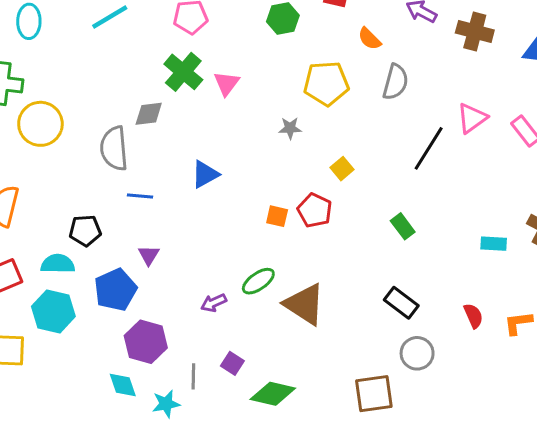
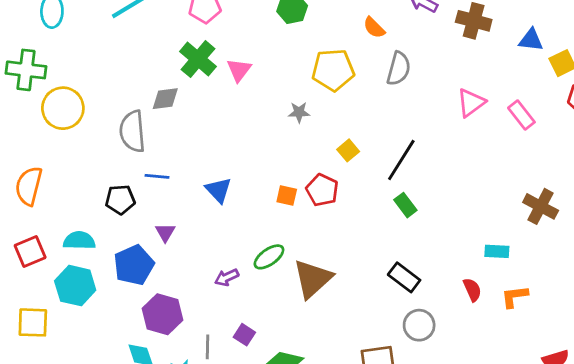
black line: (429, 148) -> (401, 160), moved
blue triangle: (205, 174) -> (218, 190), moved, turned -44
black pentagon: (85, 231) -> (120, 200), moved
cyan rectangle: (494, 244) -> (497, 251), moved
brown triangle: (305, 304) -> (313, 279), turned 45

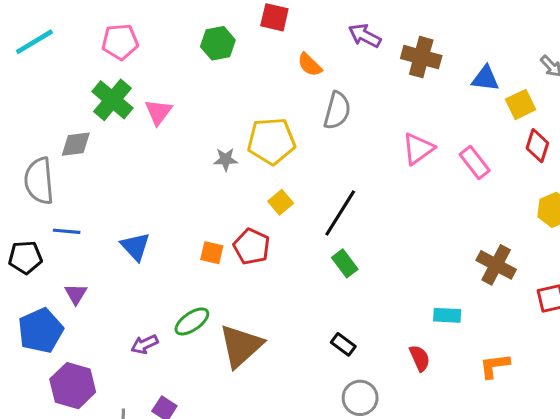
yellow pentagon: (333, 70) -> (271, 141), moved
black rectangle: (404, 277) -> (343, 344), size x0.7
orange L-shape: (515, 296) -> (495, 366), moved

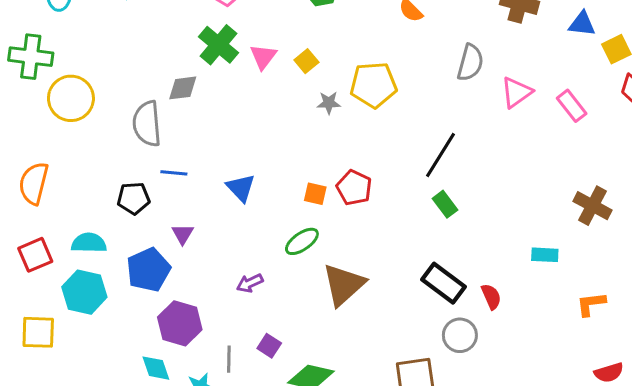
gray semicircle: (337, 111) -> (470, 63), moved
yellow square: (281, 202) -> (306, 61), moved
green ellipse: (192, 321) -> (302, 241), moved
black rectangle: (343, 344) -> (443, 283), size x1.8
red semicircle: (420, 358) -> (491, 297), moved

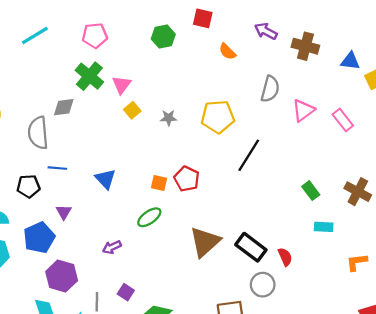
yellow square: (306, 61) -> (132, 110), moved
yellow pentagon: (373, 85) -> (218, 117), moved
green rectangle: (445, 204) -> (311, 191), moved
brown triangle: (344, 285) -> (205, 242), moved

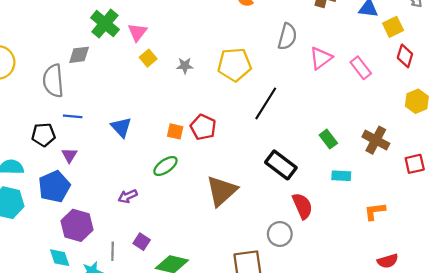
purple triangle: (64, 212) -> (69, 155), moved
black rectangle: (251, 247) -> (281, 165), moved
red semicircle: (285, 257) -> (302, 206), size x1.4

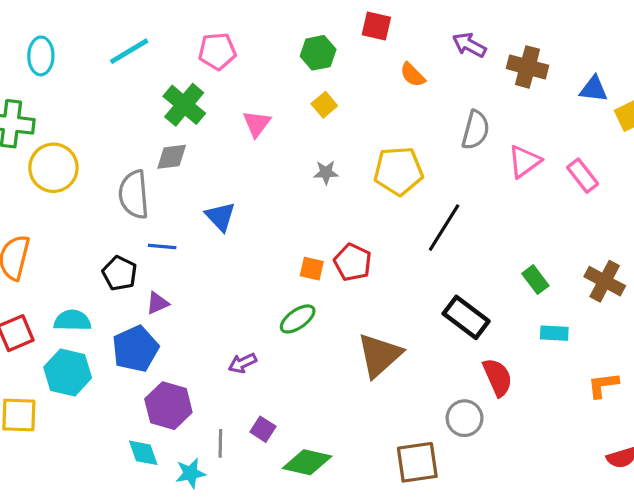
green cross: (105, 24) -> (184, 105), moved
yellow square: (148, 58) -> (324, 105), moved
blue triangle: (121, 127) -> (220, 217), moved
black pentagon: (43, 135) -> (120, 273), turned 30
purple triangle: (69, 155) -> (157, 303), turned 35

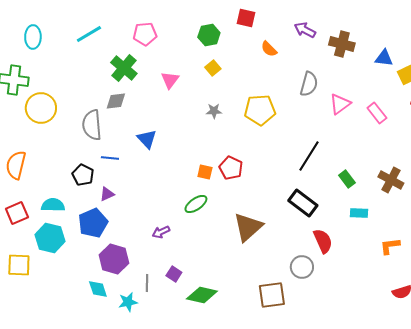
black line: (444, 228) -> (309, 156), moved

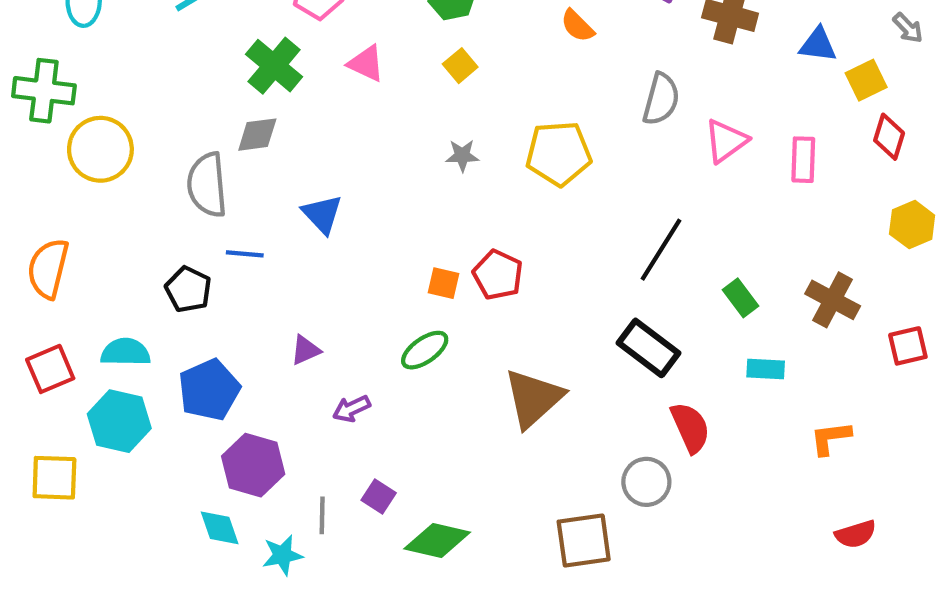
pink triangle: (170, 80) -> (366, 63), moved, turned -42
pink rectangle: (377, 113) -> (803, 160), turned 40
purple triangle: (107, 194) -> (305, 350), moved

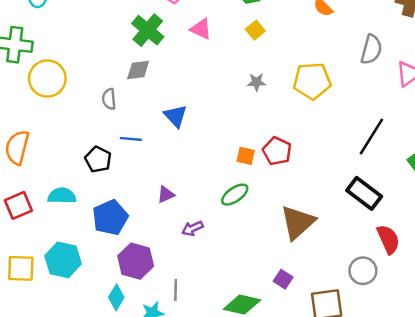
gray semicircle: (207, 185) -> (109, 99), size x0.6
cyan hexagon: (119, 421) -> (63, 260), moved
purple square: (379, 497) -> (283, 279), moved
cyan diamond: (220, 528) -> (116, 297), turned 50

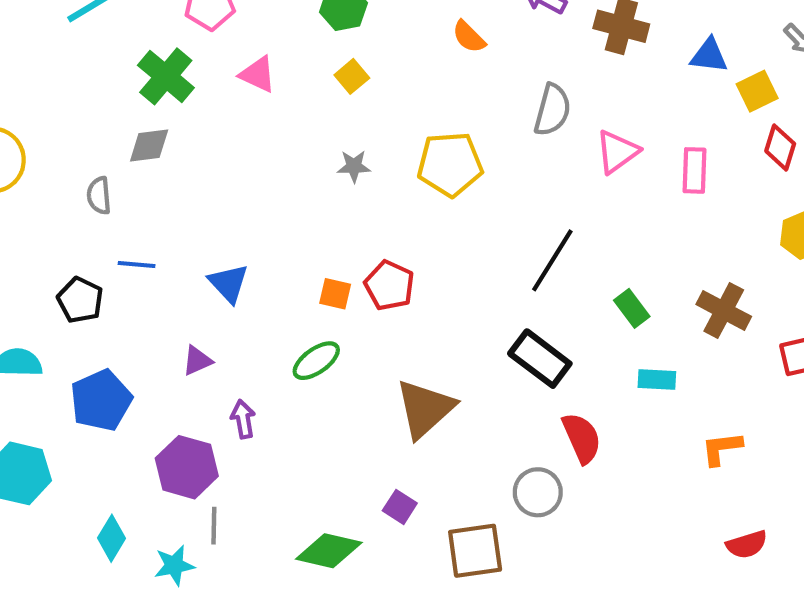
blue triangle: (176, 116) -> (229, 283), moved
purple arrow: (192, 228) -> (243, 419), turned 105
purple hexagon: (136, 261) -> (187, 467), moved

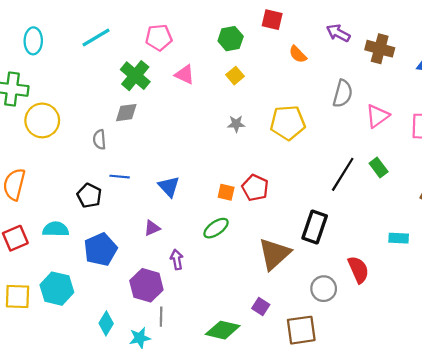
green rectangle: (632, 308) -> (379, 168), moved
black rectangle: (540, 359) -> (315, 227), moved, turned 72
gray circle: (538, 492) -> (324, 289), moved

